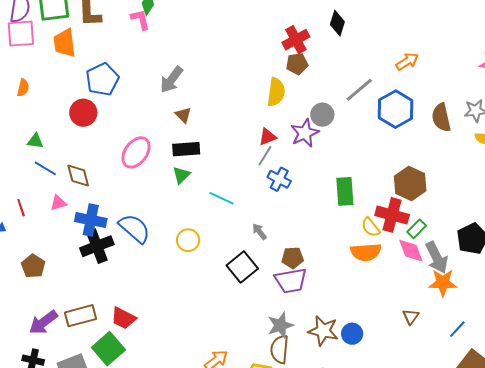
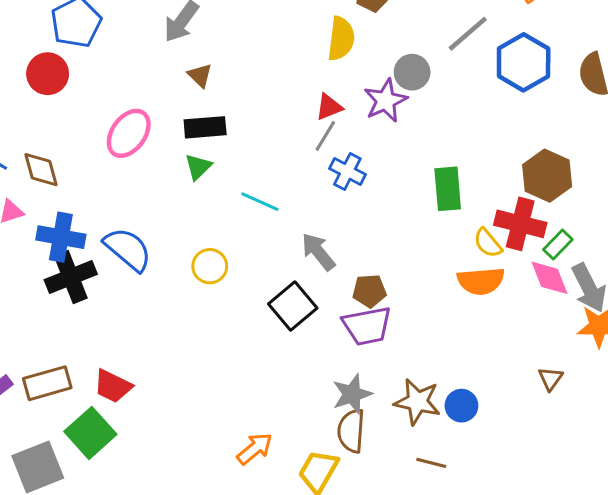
gray arrow: (259, 232) -> (318, 252), size x1.5

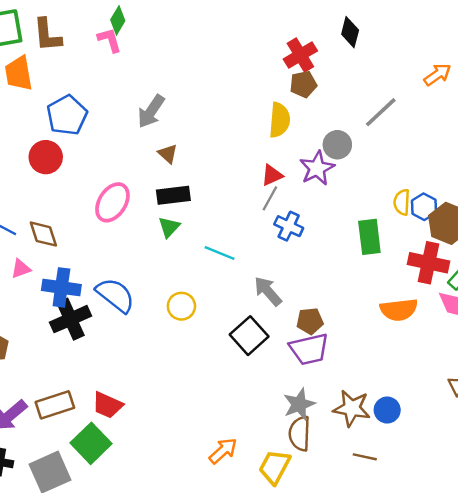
blue hexagon: (524, 62) -> (424, 207), moved, size x0.6
yellow semicircle: (488, 243) -> (402, 202), moved, turned 45

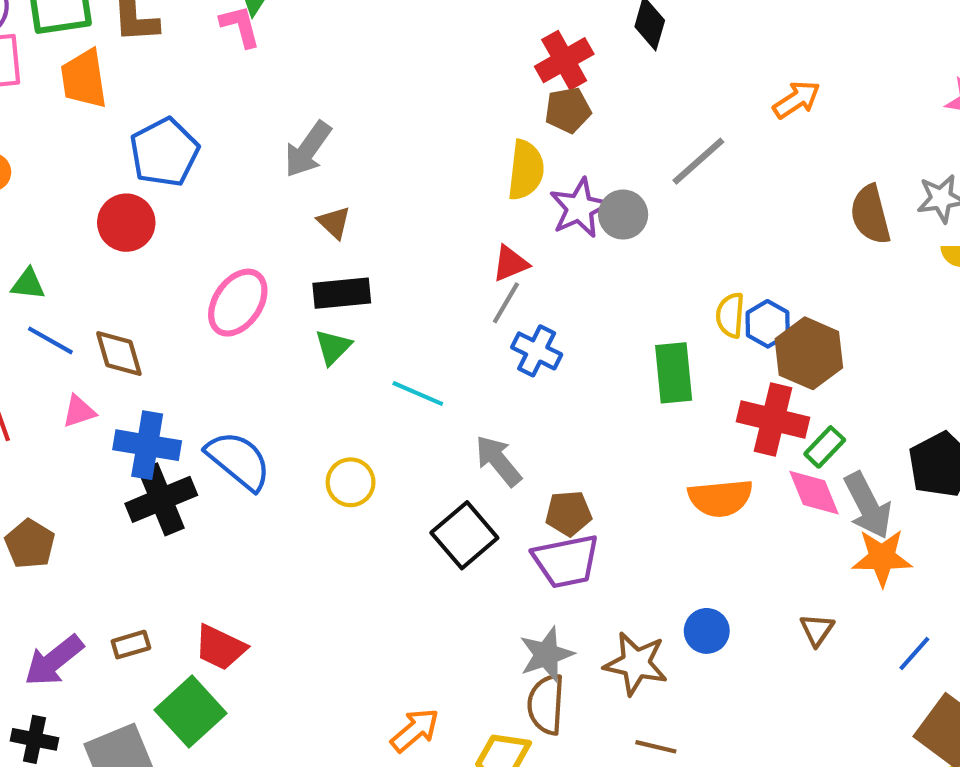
purple star: (317, 168) -> (579, 208), moved
brown rectangle: (55, 405) -> (131, 645), size x0.6
blue circle: (387, 410) -> (707, 631), moved

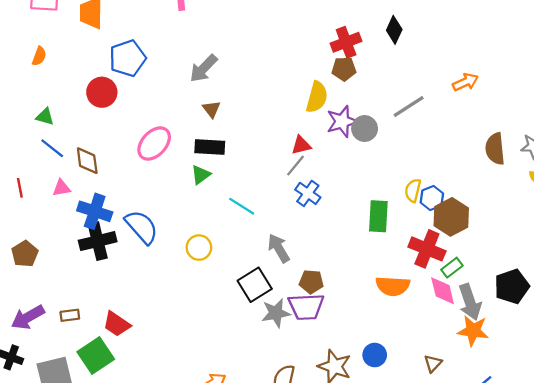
gray star: (546, 654) -> (276, 313), moved

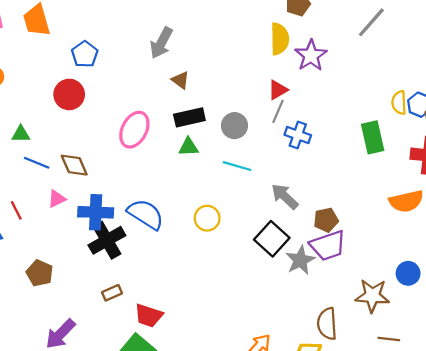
blue pentagon: (128, 58) -> (85, 54), size x0.7
gray circle: (365, 129) -> (234, 126), moved
green triangle: (201, 175) -> (188, 147), turned 50
brown rectangle: (70, 315) -> (112, 293), moved

